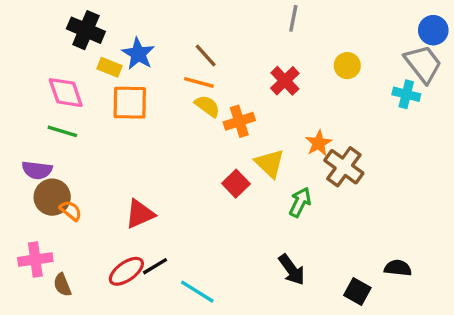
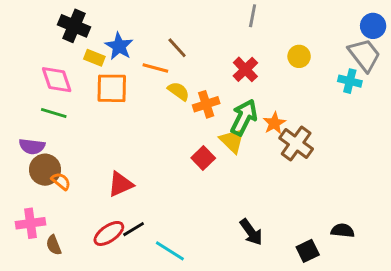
orange line: (199, 82) -> (155, 68), moved
green arrow: (300, 202) -> (244, 117), moved, size x1.4
black square: (357, 292) -> (308, 251), turned 35

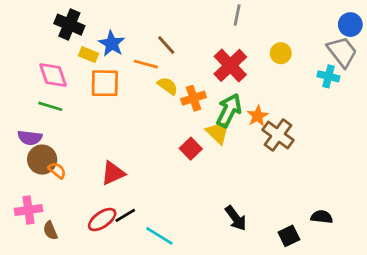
red cross: (245, 69) -> (230, 65), size x1.4

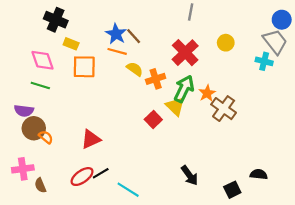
blue star: (112, 44) -> (116, 34), moved

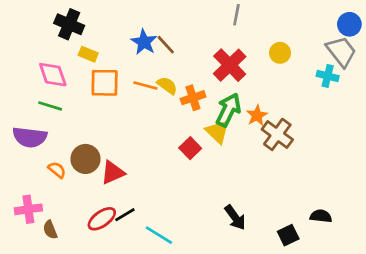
orange line: (117, 51) -> (145, 85), moved
purple semicircle: (24, 111) -> (30, 137), size x1.4
brown circle: (34, 128) -> (85, 159), moved

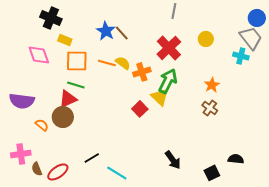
green line: (50, 106) -> (76, 85), moved
orange star: (257, 115) -> (212, 85), moved
brown cross: (277, 134) -> (210, 108), moved, size x0.7
red triangle: (113, 173) -> (68, 99), moved
red ellipse: (102, 219) -> (58, 172), moved

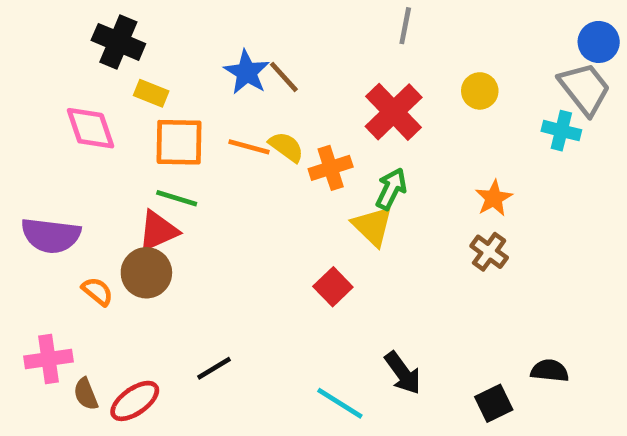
green arrow: (168, 81) -> (391, 189), size x0.7
red square: (140, 109) -> (333, 287), moved
cyan line: (117, 173) -> (340, 403), moved

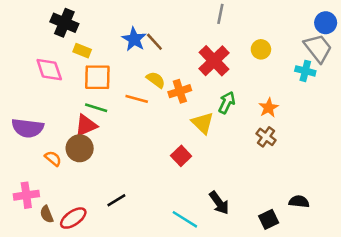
orange line: (249, 147) -> (137, 99), moved
green arrow: (391, 189) -> (227, 103), moved

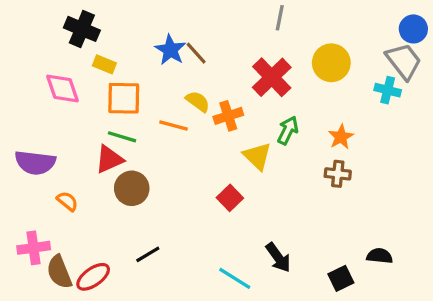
yellow circle: (261, 49) -> (331, 63), size x1.5
brown cross: (266, 137) -> (338, 174), turned -30
brown circle: (80, 148) -> (132, 188), moved
brown semicircle: (47, 214) -> (59, 272), size x1.5

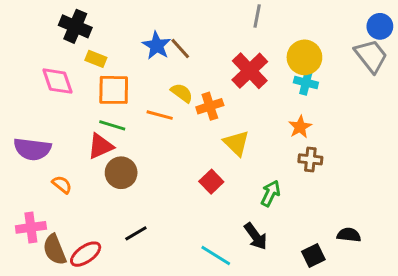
cyan cross: (388, 90) -> (306, 83), moved
green arrow: (288, 130) -> (270, 193), moved
orange star: (341, 137) -> (300, 127), moved

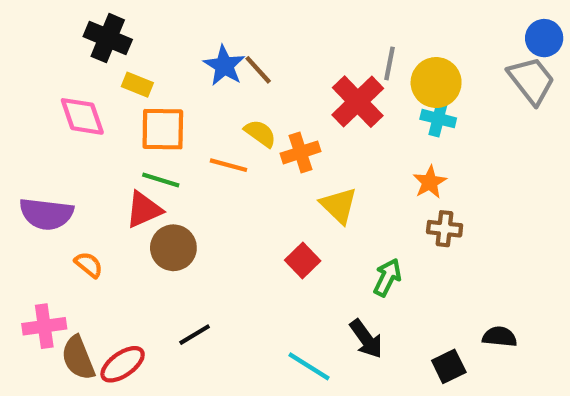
gray line: (257, 16) -> (389, 63), moved

